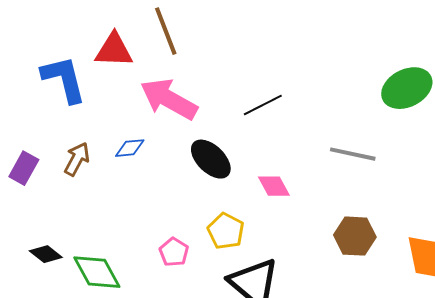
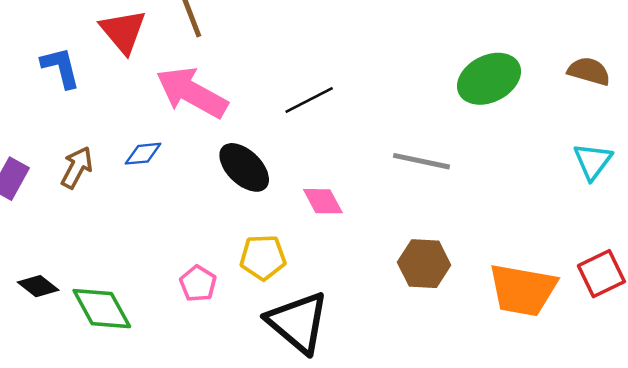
red triangle: (114, 50) -> (123, 31), turned 48
blue L-shape: (64, 79) -> (61, 68), size x0.7
yellow pentagon: (226, 231) -> (263, 257), turned -30

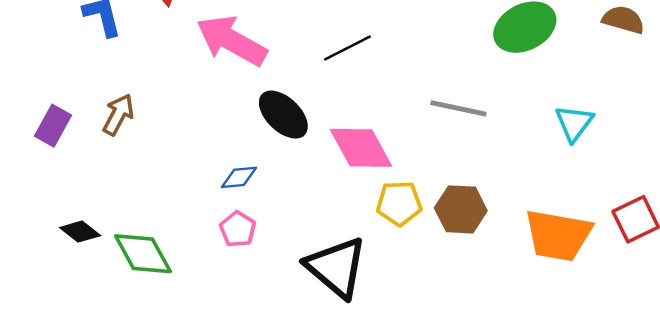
blue diamond: (143, 154) -> (239, 177), moved
cyan triangle: (593, 161) -> (574, 123), moved
pink diamond: (323, 201) -> (361, 148), size x1.6
yellow pentagon: (263, 257) -> (399, 203), moved

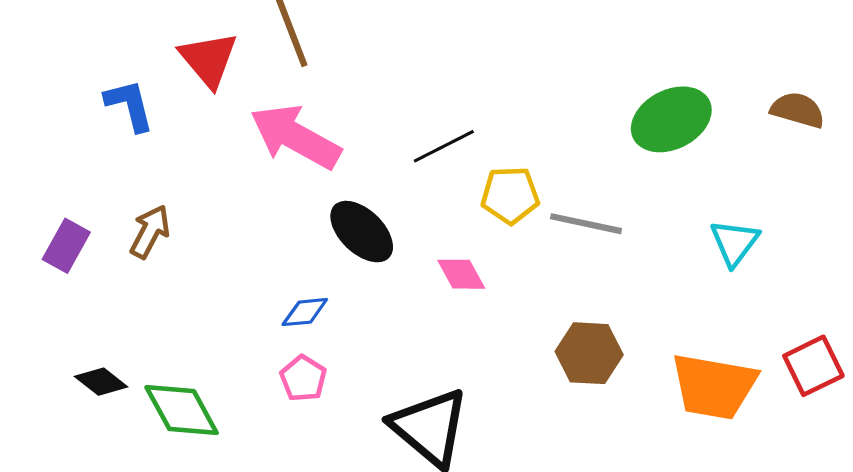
pink diamond: (361, 148) -> (461, 274), size x0.6
yellow pentagon: (399, 203) -> (510, 195), moved

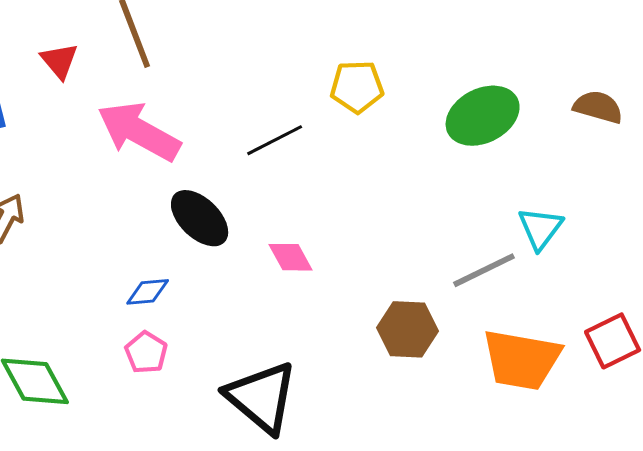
red triangle: (208, 59) -> (59, 61), size x0.7
yellow pentagon: (510, 195) -> (357, 87), moved
gray line: (586, 224) -> (484, 270), moved, turned -38

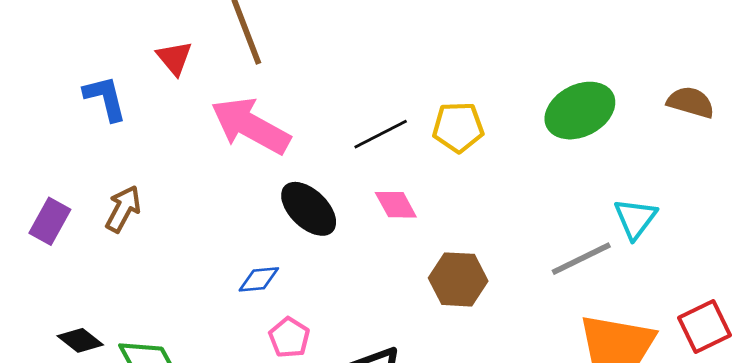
yellow pentagon: (357, 87) -> (458, 127), moved
pink diamond: (291, 257) -> (396, 205), moved
brown hexagon: (407, 329) -> (458, 279), moved
pink pentagon: (146, 352) -> (289, 338), moved

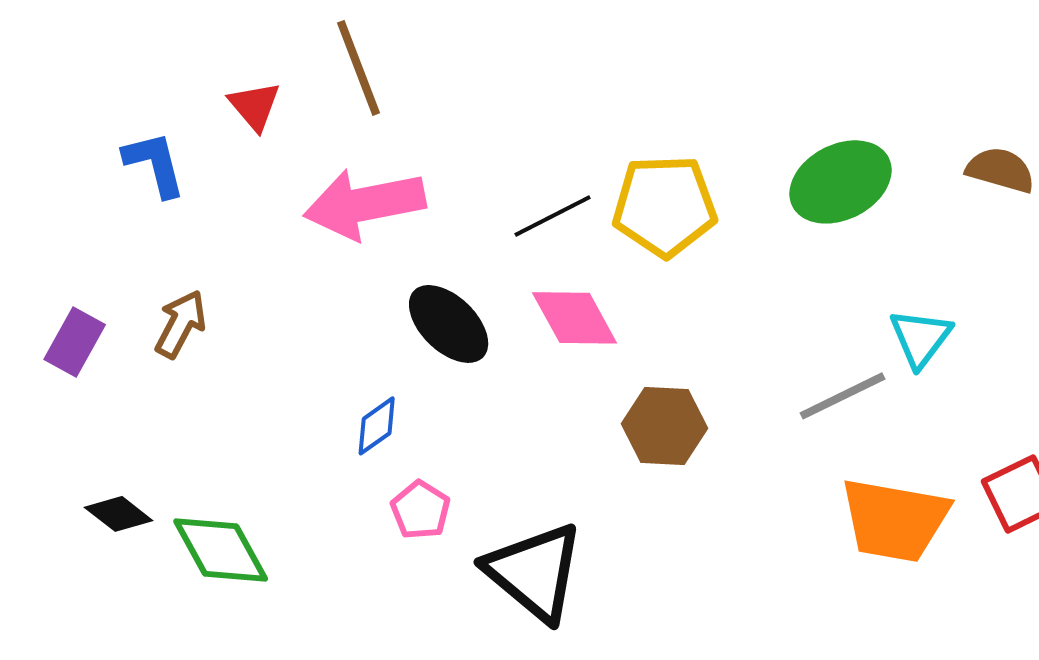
pink arrow: (251, 126) -> (365, 204), turned -40
yellow pentagon: (458, 127) -> (665, 206), size x1.4
pink diamond: (396, 205) -> (575, 318), size x1.4
blue diamond: (259, 279) -> (377, 426), turned -30

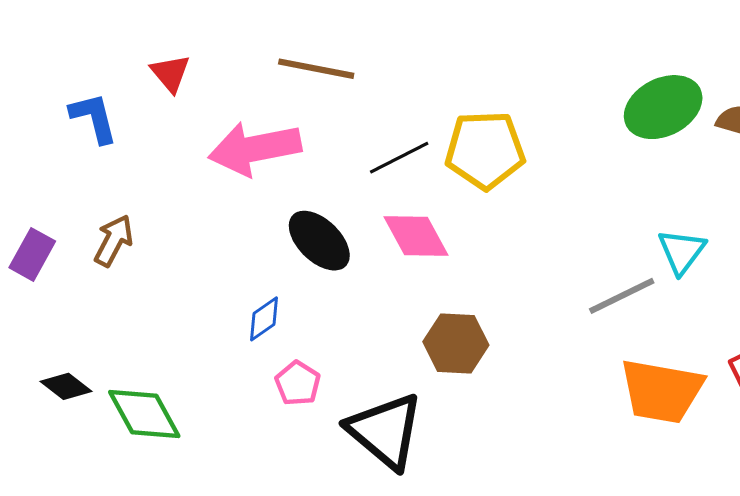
brown line: (359, 68) -> (316, 69), moved, turned -58
green ellipse: (841, 182) -> (663, 107), moved
brown hexagon: (665, 426) -> (456, 343), moved

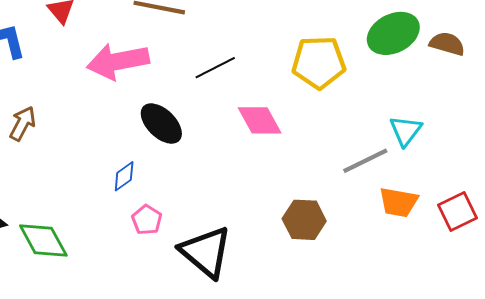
yellow pentagon: (485, 150) -> (319, 62), moved
pink diamond: (416, 236) -> (260, 120), moved
brown hexagon: (456, 343) -> (304, 220), moved
orange trapezoid: (662, 391) -> (398, 202), moved, size x0.7

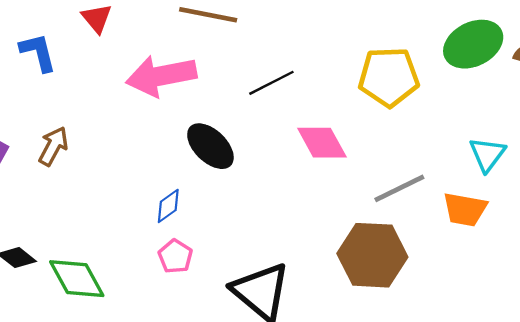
gray line: (365, 161) -> (399, 188), moved
orange trapezoid: (398, 202) -> (465, 209), moved
pink pentagon: (147, 220) -> (175, 256), moved
brown hexagon: (304, 220) -> (372, 255), size x1.4

